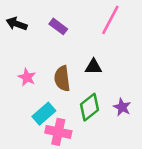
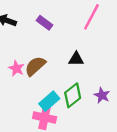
brown semicircle: (62, 79) -> (35, 66), moved, turned 55
cyan rectangle: (44, 114) -> (49, 101), moved

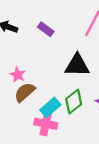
black triangle: (76, 59) -> (77, 65), size x1.6
brown semicircle: (35, 66) -> (25, 92), moved

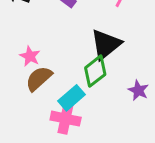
black triangle: (77, 65) -> (106, 44), turned -40
green diamond: (74, 102) -> (95, 71), moved

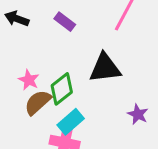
black triangle: (106, 44) -> (105, 68), turned 32
green diamond: (95, 71) -> (62, 89), moved

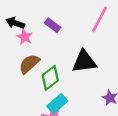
pink star: (29, 80) -> (25, 37), moved
brown semicircle: (38, 102) -> (29, 64), moved

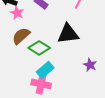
green diamond: (50, 78) -> (39, 48), turned 70

